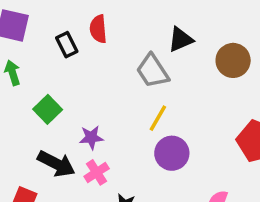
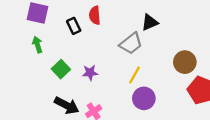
brown circle: (233, 60) -> (185, 62), moved
gray trapezoid: (153, 71) -> (131, 43), turned -95
purple star: (91, 137) -> (90, 73), moved

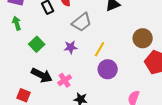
gray trapezoid: (131, 43) -> (82, 22), moved
purple star: (90, 73) -> (71, 47), moved

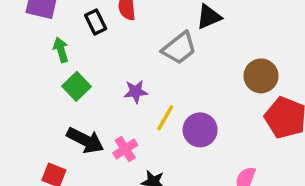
gray trapezoid: (82, 22) -> (179, 48), moved
green arrow: (17, 23) -> (61, 50), moved
yellow line: (100, 49) -> (165, 118), moved

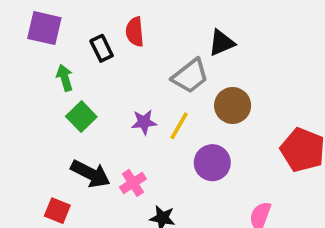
brown circle: (261, 76) -> (233, 105), moved
yellow line: (165, 118) -> (179, 126), moved

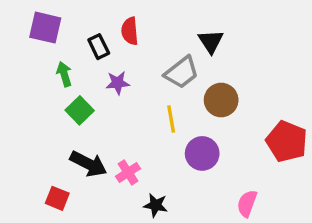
black triangle: (221, 43) -> (211, 41), turned -40
purple star: (144, 122) -> (118, 83), moved
yellow line: (179, 126) -> (171, 119), turned -40

